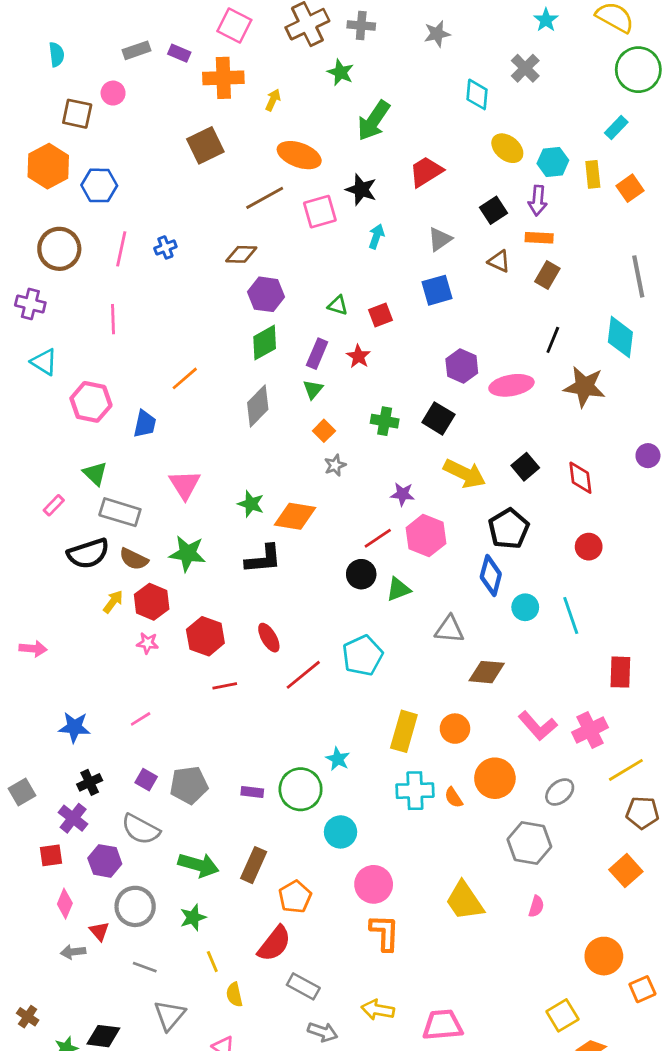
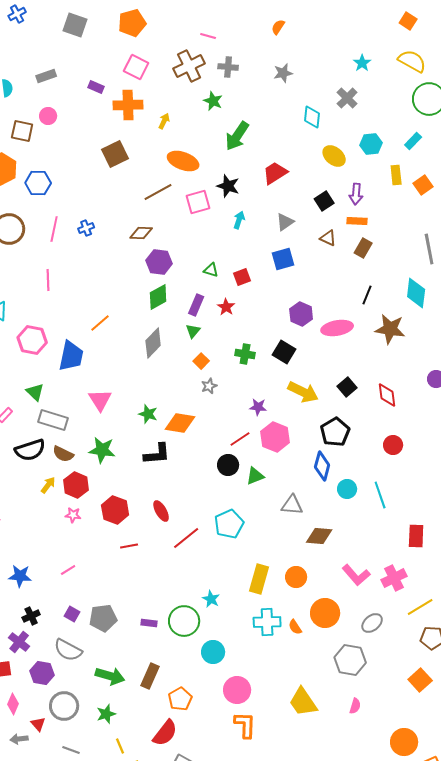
gray rectangle: (136, 50) -> (46, 76), moved
cyan hexagon: (553, 162) -> (371, 144), moved
blue trapezoid: (145, 424) -> (71, 356), size x1.5

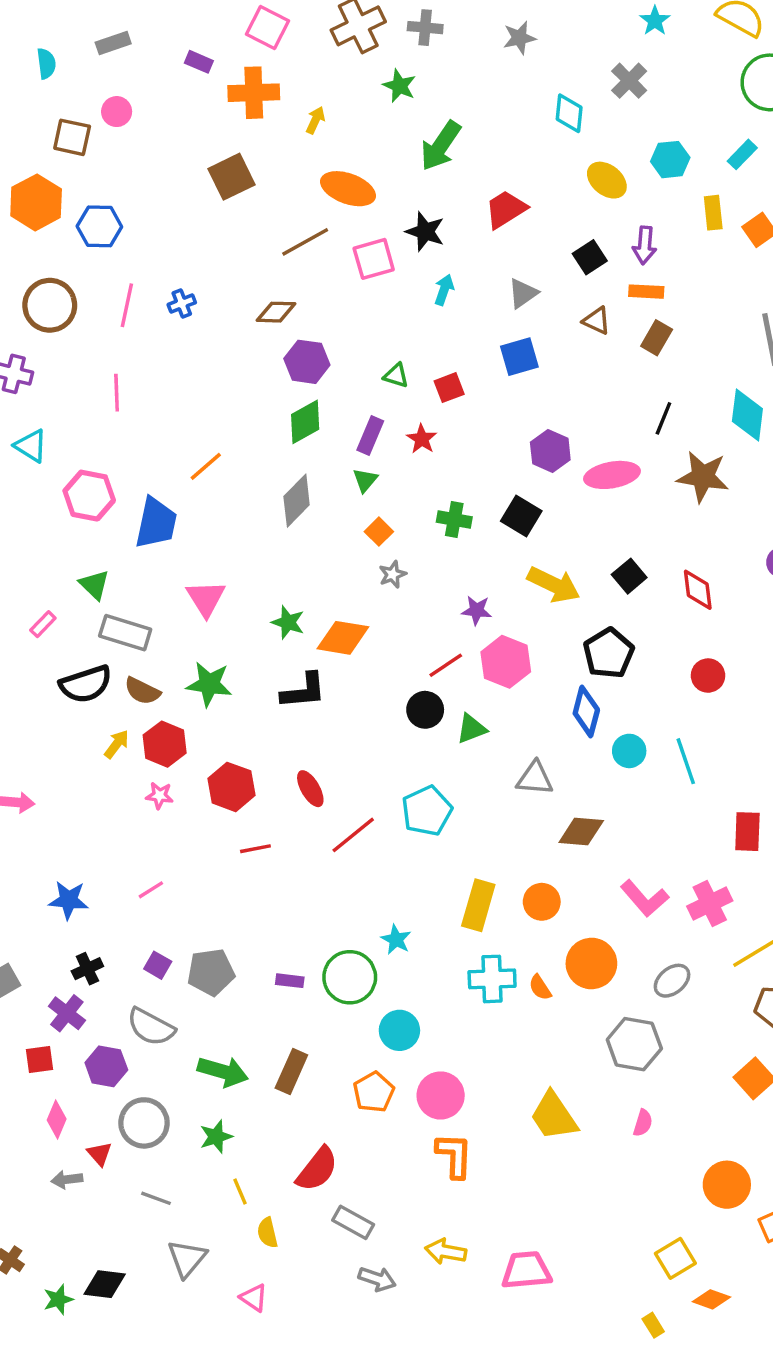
orange pentagon: (180, 699) -> (374, 1092), moved

